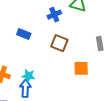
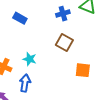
blue rectangle: (24, 34) -> (20, 18), moved
cyan star: (29, 76) -> (30, 59), moved

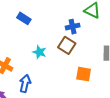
blue cross: (63, 14) -> (73, 27), moved
cyan star: (30, 59) -> (39, 52), moved

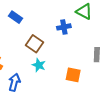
brown square: (67, 45) -> (34, 44), moved
cyan star: (39, 52) -> (39, 65), moved

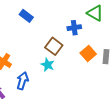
brown square: (34, 44) -> (54, 46), moved
orange square: (73, 75) -> (88, 54), moved, turned 35

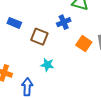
brown square: (54, 46) -> (39, 37), moved

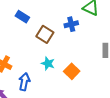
orange square: (84, 44) -> (72, 71), moved

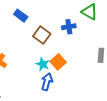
orange square: (72, 71) -> (58, 62), moved
blue arrow: (24, 82) -> (47, 82), moved

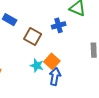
blue arrow: (47, 82) -> (55, 76), moved

